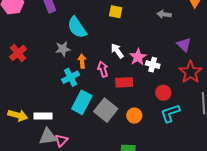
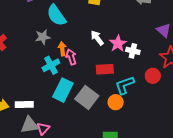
pink arrow: (103, 69) -> (71, 57), moved
red circle: (163, 93) -> (153, 76), moved
cyan L-shape: (170, 113) -> (125, 85), moved

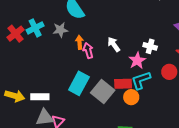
white arrow: (97, 38) -> (114, 44), moved
pink star: (118, 44) -> (137, 60), moved
cyan cross: (51, 65) -> (35, 28), moved
red rectangle: (105, 69) -> (123, 84), moved

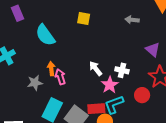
gray star: (60, 30) -> (35, 83), moved
white arrow: (114, 44) -> (96, 68), moved

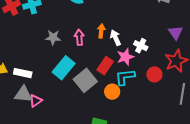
orange arrow: (51, 69) -> (101, 31), moved
red rectangle: (96, 109) -> (105, 66), moved, turned -66

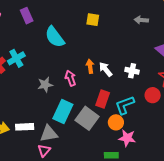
pink star: (125, 57) -> (127, 138), moved, turned -30
gray triangle: (23, 94) -> (49, 134), moved

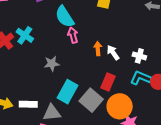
cyan cross: (16, 58) -> (25, 35), turned -30
pink arrow: (70, 78) -> (73, 35), moved
cyan L-shape: (125, 105) -> (141, 78), moved, turned 40
orange circle: (116, 122) -> (120, 106), size x1.6

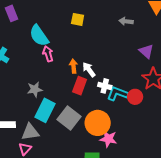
white cross: (139, 56) -> (105, 86), moved
gray star: (52, 64) -> (35, 89), moved
red rectangle: (108, 82) -> (80, 86), moved

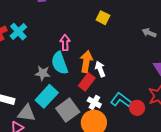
cyan semicircle: (39, 36) -> (60, 63), moved
orange arrow: (73, 66) -> (86, 62), size x1.5
white cross: (105, 86) -> (94, 102), moved

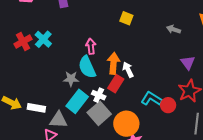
white cross: (94, 102) -> (99, 95), moved

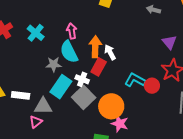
cyan cross: (43, 39) -> (36, 33), moved

